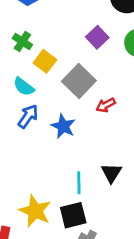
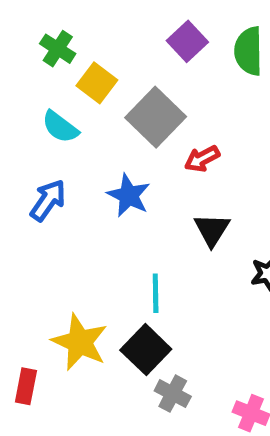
blue arrow: (28, 116) -> (48, 200), moved
black triangle: (111, 173) -> (212, 230), moved
black square: (73, 215) -> (146, 350), turned -32

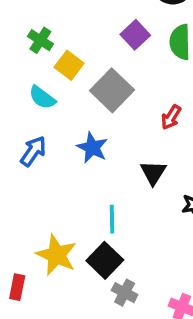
red arrow: (202, 159) -> (171, 117), moved, turned -30

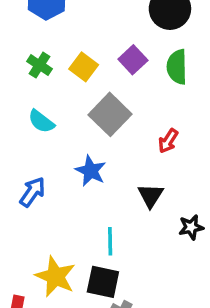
yellow square: (69, 65) -> (84, 67), moved
blue arrow: (33, 151) -> (32, 192), moved
black square: (105, 260) -> (103, 282), turned -32

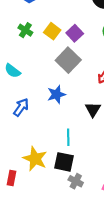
purple square: (133, 60) -> (75, 33), moved
cyan semicircle: (41, 121) -> (13, 71), moved
blue star: (91, 171) -> (56, 94), turned 30

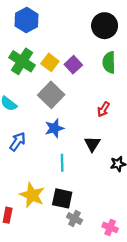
green cross: (25, 30) -> (22, 61), size x1.6
gray square: (68, 60) -> (51, 95), moved
cyan line: (68, 137) -> (62, 163), moved

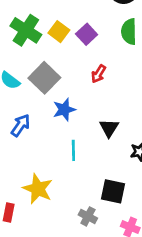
gray square: (51, 95) -> (44, 78), moved
red arrow: (103, 109) -> (98, 74), moved
black square: (62, 198) -> (113, 191), moved

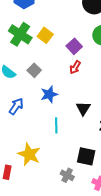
purple square: (87, 34) -> (74, 46), moved
gray square: (44, 78) -> (34, 70), size x0.6

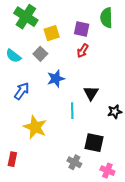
yellow square: (45, 35) -> (52, 33), moved, turned 35
purple square: (74, 46) -> (82, 29), turned -35
cyan line: (56, 125) -> (72, 111), moved
yellow star: (29, 154) -> (35, 127), moved

